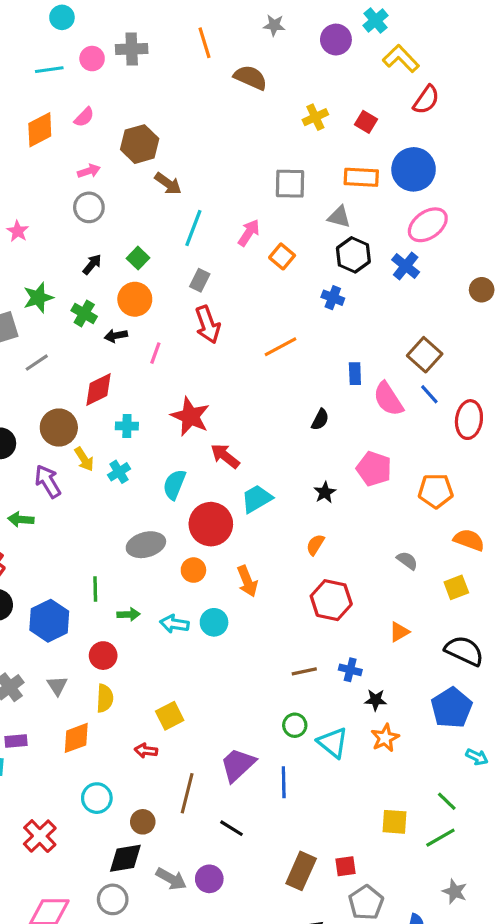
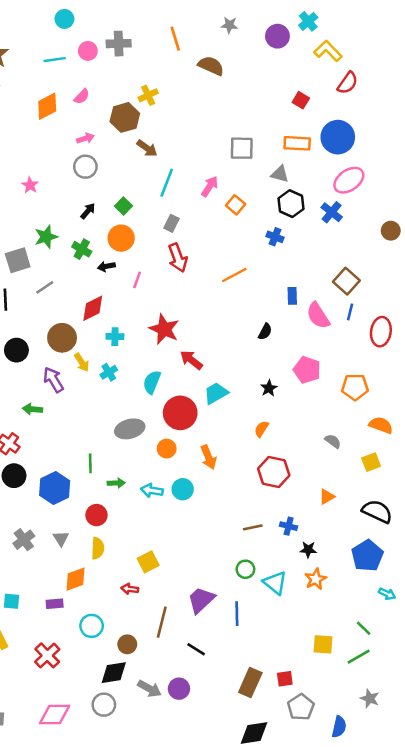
yellow cross: (315, 117) -> (148, 95), moved
blue line: (429, 394) -> (350, 312), turned 56
purple rectangle: (16, 741) -> (55, 604), moved

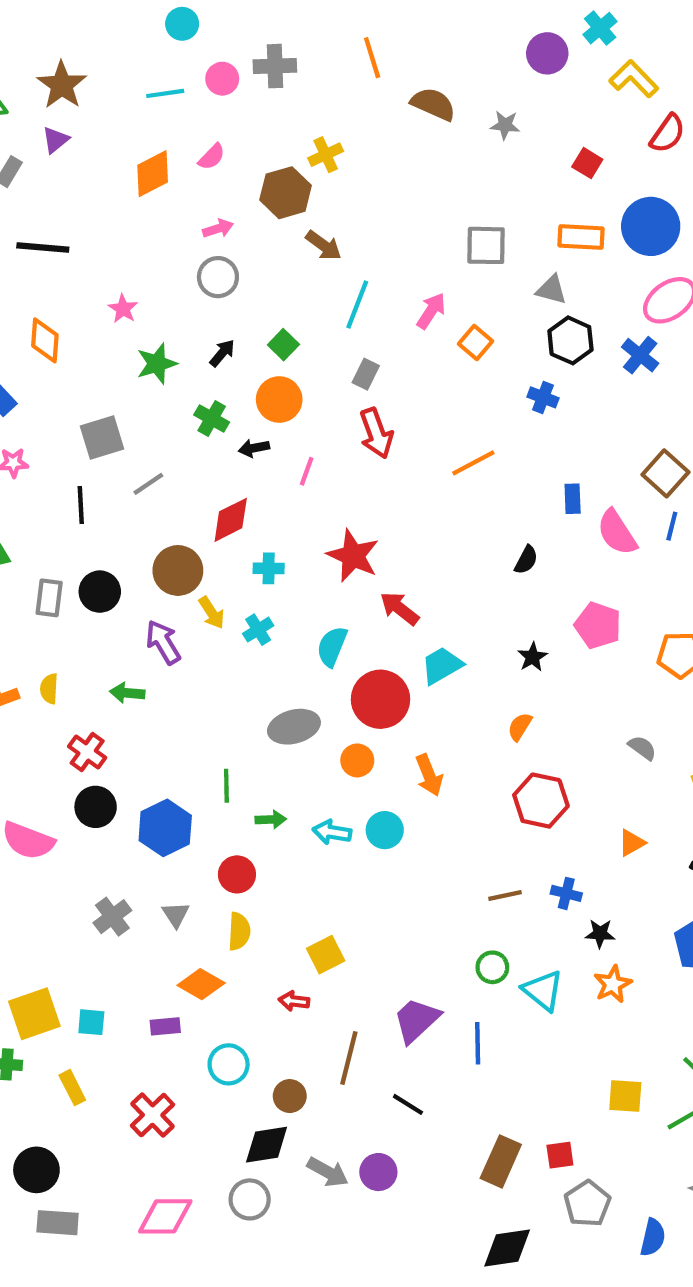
gray star: (229, 25) -> (505, 125), moved
green star: (46, 237) -> (157, 364), moved
orange diamond: (76, 579) -> (201, 984), turned 50

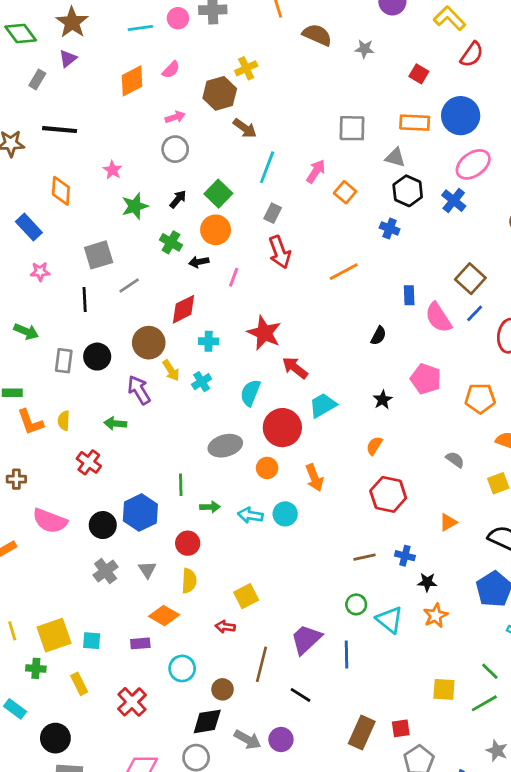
green square: (283, 345) -> (218, 194), size x1.4
blue line: (672, 526) -> (475, 313), turned 30
black circle: (96, 807) -> (103, 525), moved

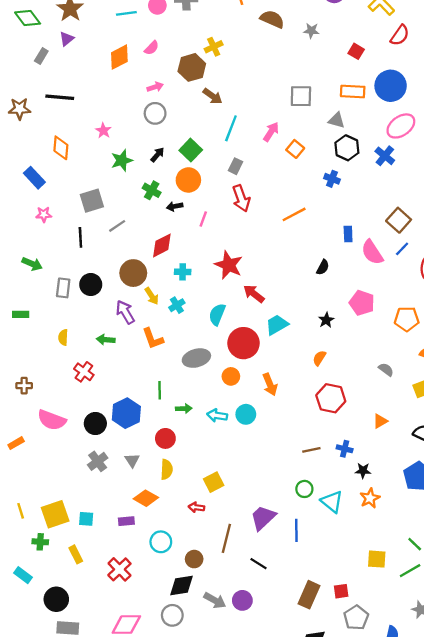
orange L-shape: (30, 422) -> (153, 338), moved

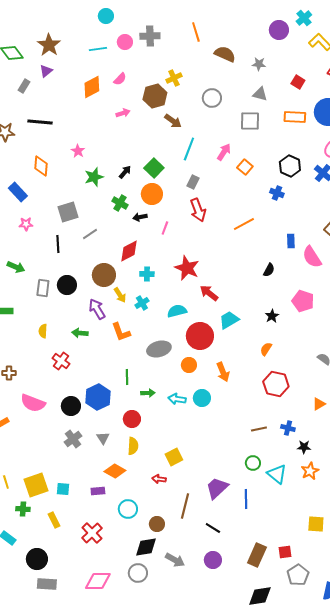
gray circle: (155, 113) -> (212, 98), moved
gray triangle: (337, 120) -> (260, 94), moved
cyan semicircle: (217, 314) -> (177, 311), turned 54
purple circle: (242, 600) -> (213, 560), moved

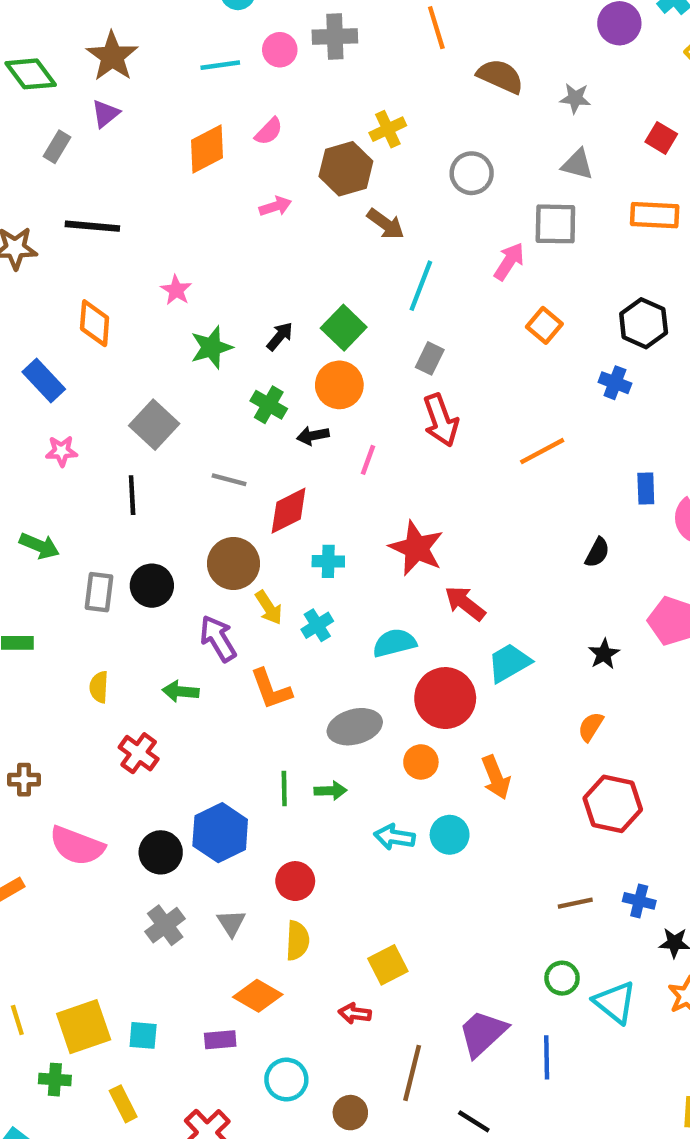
pink arrow: (224, 152) -> (509, 261), moved
gray square: (68, 212) -> (154, 425), turned -30
gray line: (90, 234) -> (229, 480), moved, turned 49
green arrow: (148, 393) -> (330, 791), moved

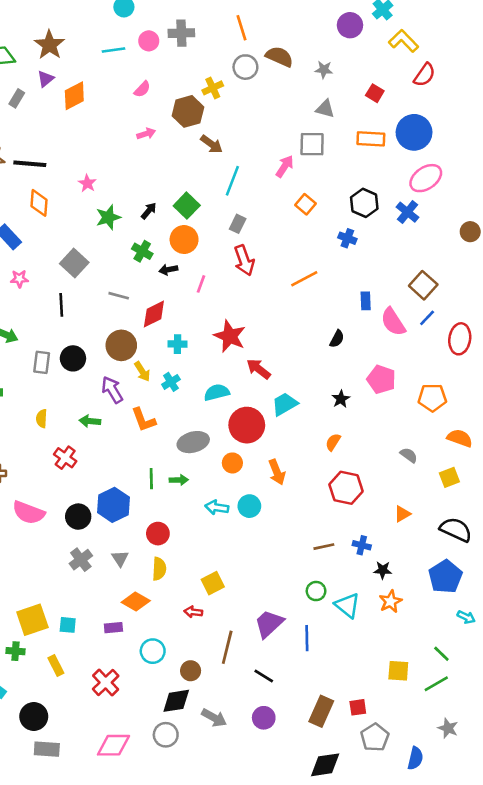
orange diamond: (207, 149) -> (74, 96), moved
gray circle: (472, 173) -> (245, 67), moved
black line: (92, 226) -> (30, 164), moved

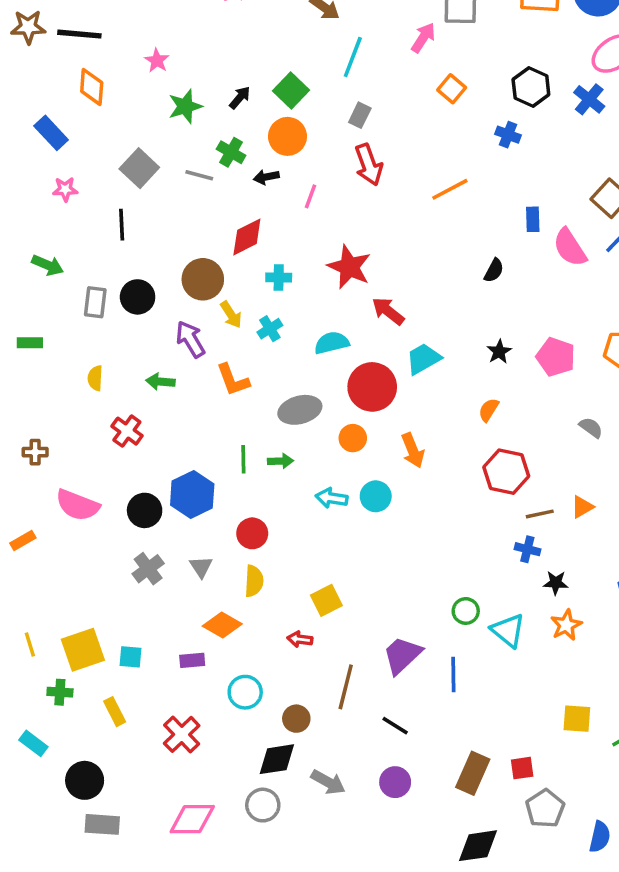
gray line: (119, 296) -> (199, 175), moved
pink pentagon: (381, 379) -> (556, 357), moved
brown line: (324, 547) -> (540, 514), moved

